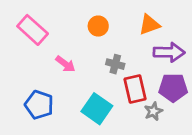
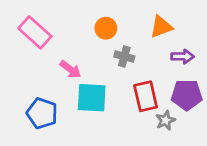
purple arrow: (169, 52) -> (182, 57), size x0.7
gray cross: (115, 64) -> (124, 57), moved
cyan square: (97, 109) -> (92, 98), moved, turned -32

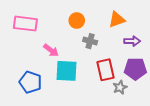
pink rectangle: (35, 32) -> (25, 24), turned -35

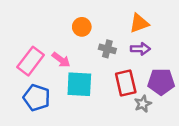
orange circle: (77, 21) -> (82, 27), moved
pink rectangle: (25, 24) -> (31, 61), moved, turned -60
purple arrow: (132, 41) -> (140, 49), moved

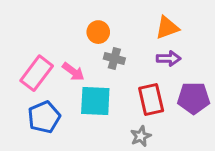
gray cross: (107, 49) -> (114, 58), moved
blue pentagon: (37, 98) -> (44, 117), turned 30
gray star: (143, 104) -> (141, 136), moved

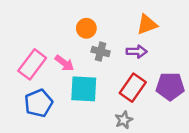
purple arrow: (169, 58) -> (137, 52), moved
red rectangle: (151, 100) -> (133, 88), turned 48

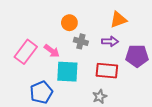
purple pentagon: (170, 86) -> (137, 56), moved
red rectangle: (133, 88) -> (107, 71), turned 60
blue pentagon: (39, 103) -> (41, 92), moved

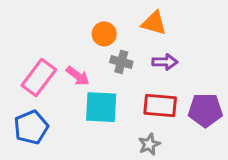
orange triangle: (118, 20) -> (154, 23), moved, turned 36
purple pentagon: (137, 56) -> (205, 110), moved
blue pentagon: (41, 92) -> (31, 127), moved

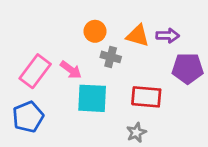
orange triangle: (154, 23) -> (138, 36), moved
purple arrow: (165, 62) -> (168, 36), moved
purple pentagon: (205, 110) -> (188, 68), moved

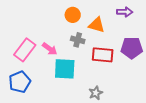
orange circle: (95, 31) -> (73, 15), moved
purple arrow: (168, 36) -> (125, 12), moved
red rectangle: (146, 97) -> (103, 55), moved

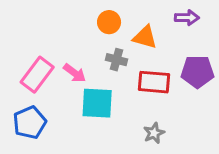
gray star: (96, 93) -> (154, 133), moved

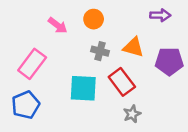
orange triangle: (145, 37) -> (133, 47), moved
pink arrow: (75, 73) -> (58, 25), moved
red rectangle: (154, 82) -> (122, 82), moved, turned 48

